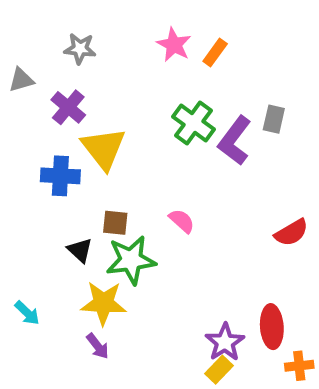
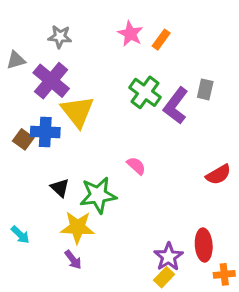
purple cross: (68, 107) -> (51, 81), size x1.4
brown square: (115, 223) -> (23, 139), moved, turned 30

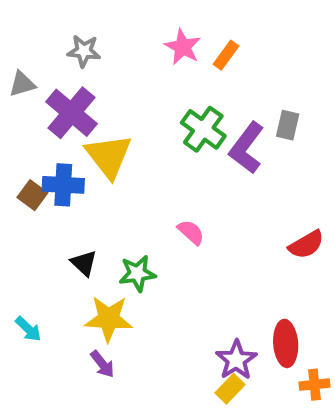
green star: (98, 195) -> (137, 273), size x0.7

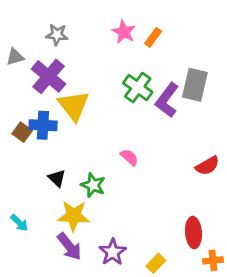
gray rectangle: (288, 125) -> (195, 85), size x1.6
green star: (137, 273) -> (93, 185), turned 30
purple star: (236, 360) -> (113, 252), moved
purple arrow: (102, 364) -> (69, 246), size x1.5

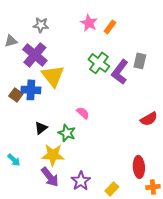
gray rectangle: (195, 85) -> (140, 61), size x0.7
pink semicircle: (129, 157) -> (83, 113), moved
black triangle: (57, 178) -> (41, 128), turned 40

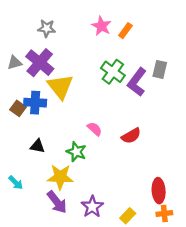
gray triangle: (11, 41) -> (15, 63), moved
red semicircle: (149, 119) -> (131, 136), moved
black triangle: (41, 128) -> (37, 146), moved, turned 48
orange cross: (153, 187) -> (164, 213), moved

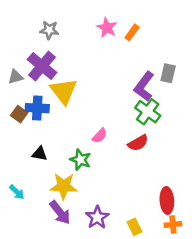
gray triangle: (15, 63) -> (16, 77), moved
green cross: (113, 72) -> (148, 112), moved
pink semicircle: (95, 129) -> (100, 136), turned 91
yellow rectangle: (128, 216) -> (134, 227), turned -70

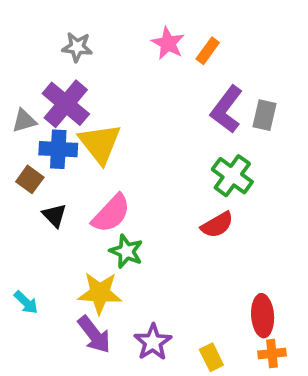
purple L-shape: (144, 86) -> (227, 109), moved
blue cross: (37, 108) -> (58, 149), moved
pink semicircle: (100, 136) -> (111, 213), moved, size x1.6
black triangle: (40, 154) -> (54, 215), moved, turned 35

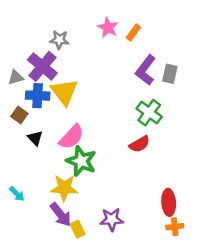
gray star: (77, 47) -> (59, 40), moved
green star: (126, 251) -> (81, 161), size x1.4
purple star: (153, 342) -> (112, 219), moved, turned 30
yellow rectangle: (211, 357) -> (78, 229), moved

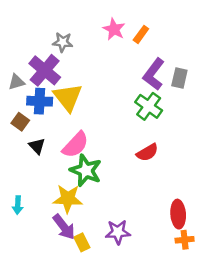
green cross: (149, 113) -> (149, 106), moved
cyan arrow: (17, 194) -> (18, 205), turned 49

